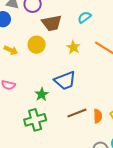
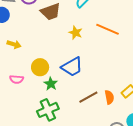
yellow circle: (37, 45) -> (40, 67), moved

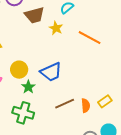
yellow star: (76, 33) -> (56, 28), moved
green cross: (48, 110) -> (23, 113), turned 35

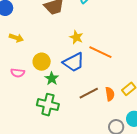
yellow star: (56, 28) -> (76, 37), moved
orange line: (90, 38) -> (100, 52), moved

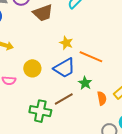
green star: (52, 79) -> (85, 83), moved
brown line: (89, 93) -> (64, 99), moved

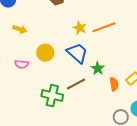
orange line: (91, 57) -> (104, 27), moved, turned -45
blue trapezoid: (64, 68) -> (77, 53), turned -110

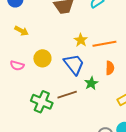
orange semicircle: (114, 84) -> (110, 68), moved

